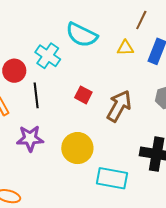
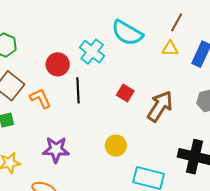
brown line: (141, 20) -> (177, 22), moved
purple star: (30, 138) -> (56, 150), moved
yellow circle: (77, 148) -> (116, 146), size x0.7

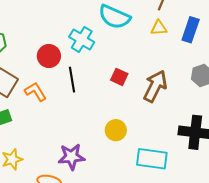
purple star: (56, 150) -> (71, 157), moved

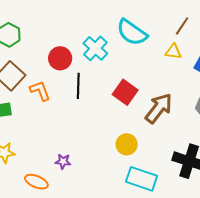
red square: (119, 77) -> (125, 92), size x1.4
yellow circle: (116, 130) -> (127, 144), moved
purple star: (71, 157) -> (63, 161), size x0.6

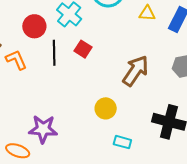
red square: (125, 92) -> (83, 49), moved, size x0.7
purple star: (63, 161) -> (43, 129), size x1.8
cyan rectangle: (142, 179) -> (122, 142), size x0.6

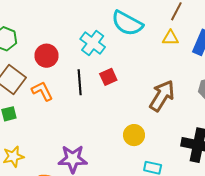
red circle: (34, 26) -> (47, 56), moved
red square: (83, 49) -> (108, 77), turned 36

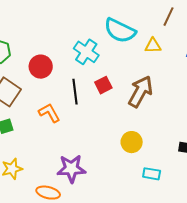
yellow triangle: (170, 38) -> (153, 46), moved
orange L-shape: (42, 91) -> (49, 113), moved
brown arrow: (162, 96) -> (140, 92), moved

